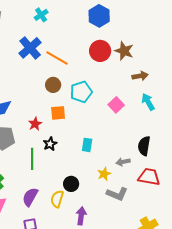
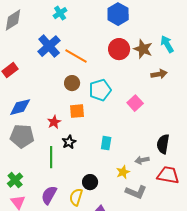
cyan arrow: (148, 102) -> (167, 44), moved

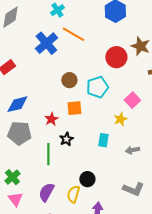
red circle: (119, 49) -> (116, 57), moved
orange line: (76, 56) -> (73, 34), moved
gray arrow: (142, 160) -> (132, 150), moved
yellow star: (123, 172) -> (120, 119), moved

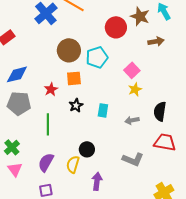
brown circle: (69, 80) -> (69, 50), size x1.5
yellow star: (120, 119) -> (135, 89), moved
black star: (66, 139) -> (76, 105), moved

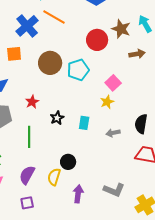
orange square: (74, 78) -> (14, 54), moved
yellow star: (135, 89) -> (107, 102), moved
gray L-shape: (133, 159) -> (114, 190), moved

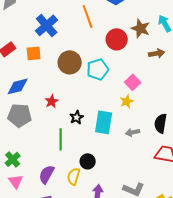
orange line: (54, 17) -> (88, 16), moved, turned 40
cyan rectangle: (84, 123) -> (104, 122), size x1.6
green line: (29, 137) -> (61, 139), moved

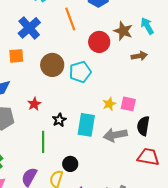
pink square: (133, 82) -> (128, 104), moved, turned -35
gray arrow: (133, 132) -> (115, 135), size x1.6

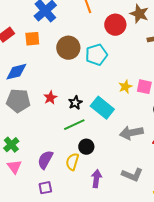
red star: (34, 104) -> (50, 98), moved
cyan rectangle: (86, 125) -> (102, 108), turned -60
gray arrow: (115, 135) -> (131, 133), moved
green line: (43, 142) -> (74, 125), moved, turned 65

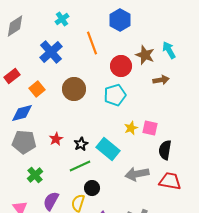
orange square: (32, 39) -> (37, 89), moved, turned -35
cyan pentagon: (96, 55) -> (115, 95), moved
green cross: (11, 145) -> (35, 175), moved

